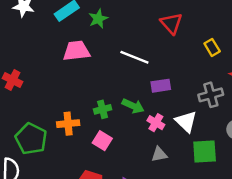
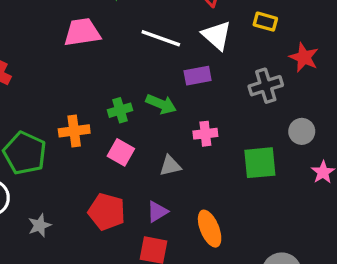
yellow rectangle: (212, 47) -> (265, 22), turned -42
white triangle: (186, 122) -> (217, 35), moved
pink cross: (156, 123) -> (205, 134), moved, turned -35
gray triangle: (159, 154) -> (170, 166), moved

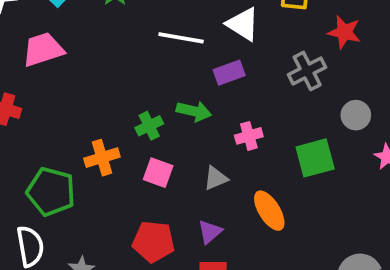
pink trapezoid: (82, 32) -> (43, 49), moved
orange ellipse: (210, 229) -> (269, 211), moved

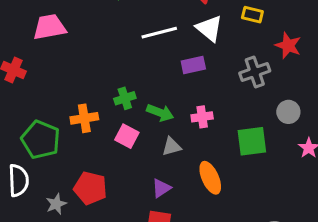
white line: (181, 38) -> (159, 33), turned -32
green arrow: (194, 111) -> (160, 113), moved
red pentagon: (153, 242) -> (90, 188), moved

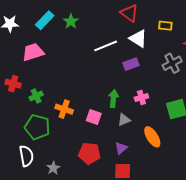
green cross: (125, 98) -> (36, 96), moved
green arrow: (160, 113) -> (113, 99), turned -96
orange cross: (84, 118) -> (64, 109), turned 36
red pentagon: (90, 188) -> (89, 153), moved

